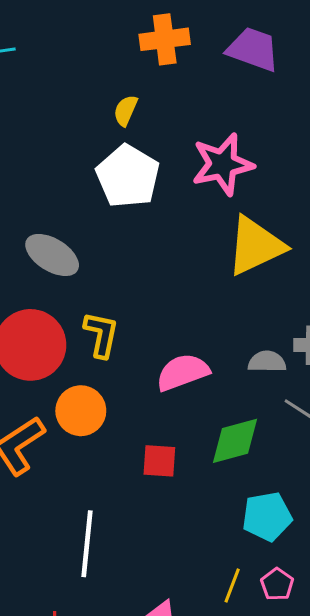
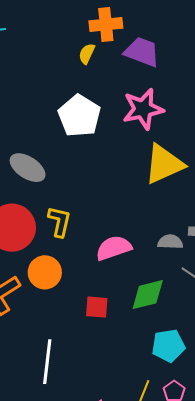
purple trapezoid: (253, 49) -> (142, 52), moved
yellow semicircle: (126, 110) -> (87, 54), moved

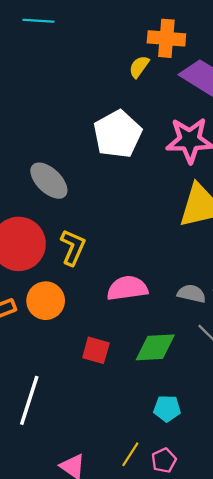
cyan pentagon: (168, 346) -> (167, 409), size x0.7

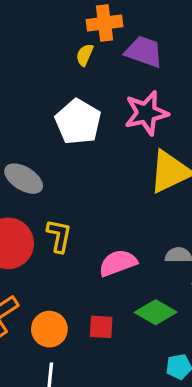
orange circle: (46, 301) -> (49, 329), moved
green diamond: (155, 347) -> (156, 312), turned 45

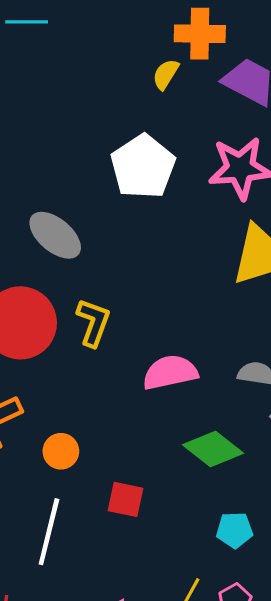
red square: (101, 327) -> (126, 499), moved
orange circle: (49, 329) -> (61, 451), size x0.7

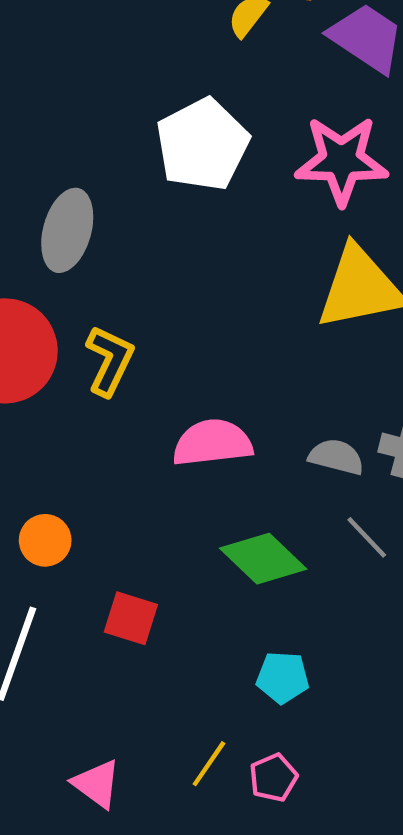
gray ellipse: (55, 235) -> (67, 230), turned 60

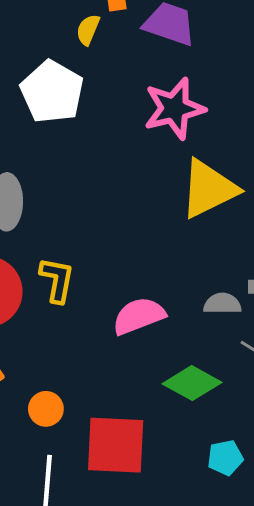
white pentagon: (202, 145) -> (52, 92), moved
red square: (131, 618) -> (116, 445), size x1.8

